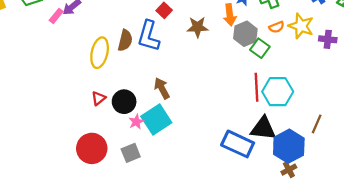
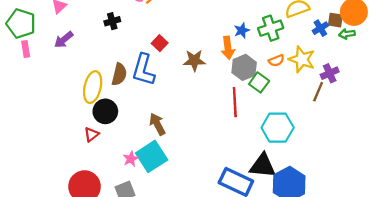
pink rectangle: (56, 16) -> (26, 49), moved, turned -48
purple cross: (328, 39) -> (330, 73), turned -30
red line: (257, 87) -> (235, 102), moved
black circle: (124, 102) -> (105, 111), moved
brown line: (317, 124) -> (318, 92), moved

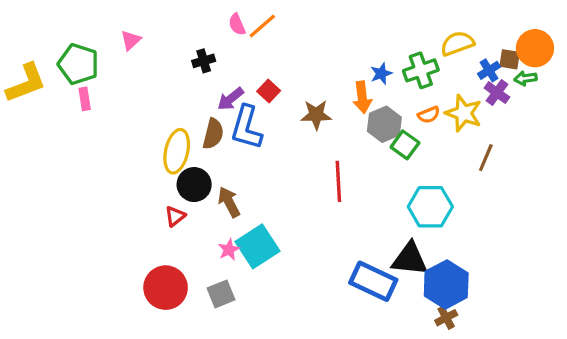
purple arrow: (64, 40) -> (231, 99), moved
purple cross: (330, 73) -> (497, 93), moved, turned -30
red line: (235, 102) -> (338, 181), moved
brown arrow: (157, 124) -> (229, 202), moved

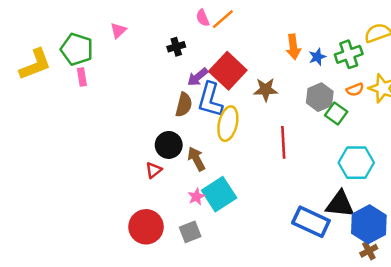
red square: (269, 91) -> (228, 71), size x2.0
orange arrow: (362, 97) -> (293, 47), moved
yellow ellipse: (177, 151) -> (228, 124), moved

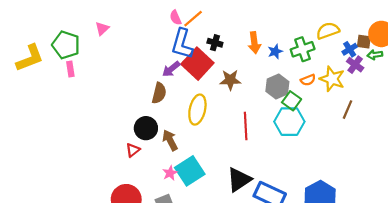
black cross: (176, 47) -> (215, 43), moved, turned 32
blue L-shape: (210, 100) -> (182, 44), moved
cyan hexagon: (356, 163) -> (289, 122), moved
black triangle: (340, 204) -> (239, 180), moved, turned -40

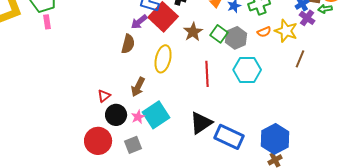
brown star: (230, 80) -> (193, 32), turned -30
green square: (292, 101) -> (219, 34), moved
black circle: (146, 128) -> (116, 115), moved
brown arrow: (170, 140) -> (138, 87), turned -126

